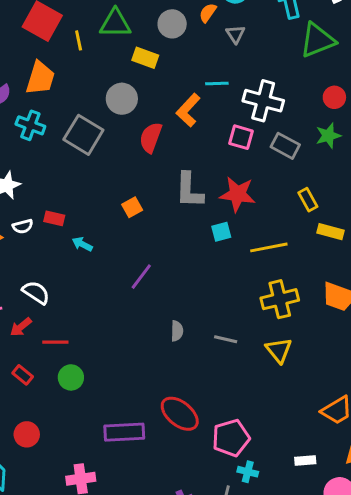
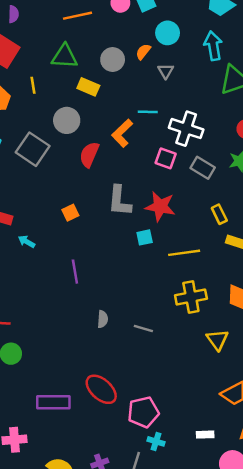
yellow line: (79, 40) -> (33, 85), moved
purple line: (141, 277) -> (75, 272), turned -50
yellow triangle: (279, 350) -> (217, 340), moved

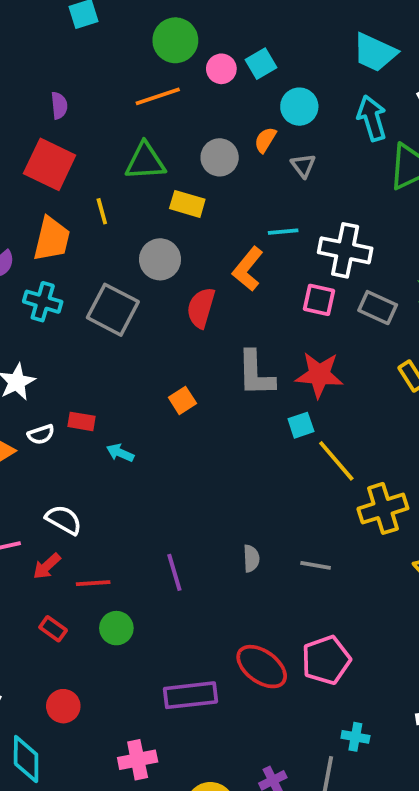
yellow line: (184, 253) -> (336, 461), moved, turned 64
purple line: (75, 272) -> (174, 572), moved
pink pentagon: (143, 412) -> (326, 660), moved

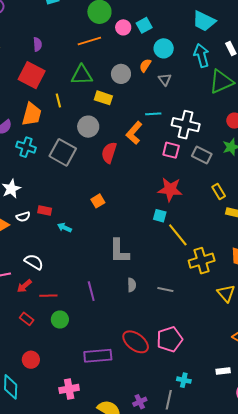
gray L-shape: (256, 374) -> (119, 251), moved
cyan square: (301, 425) -> (160, 216), turned 32

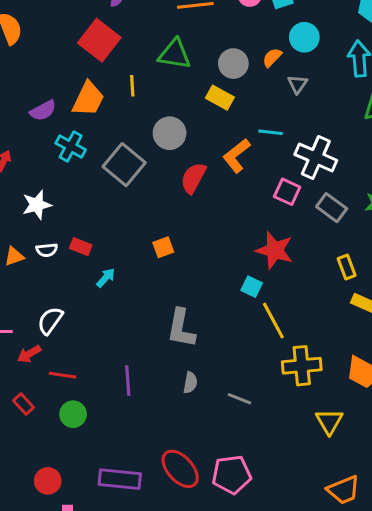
yellow rectangle: (103, 98) -> (220, 98), moved
cyan arrow: (64, 228) -> (106, 278), turned 96
white semicircle: (34, 262) -> (50, 321), turned -96
red circle: (31, 360) -> (48, 481), moved

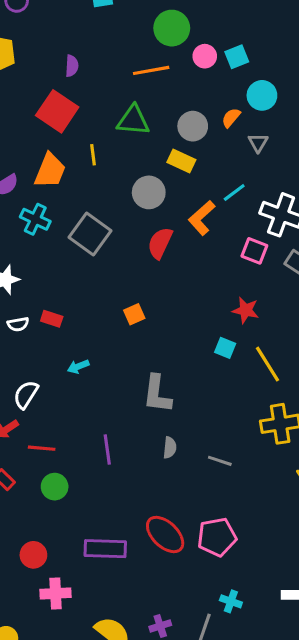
cyan line: (270, 132) -> (234, 193), turned -40
gray circle: (170, 133) -> (149, 192), moved
red star: (275, 250) -> (246, 310), size x0.7
cyan arrow: (106, 278) -> (78, 367), moved, turned -150
yellow line: (273, 321) -> (267, 364), moved

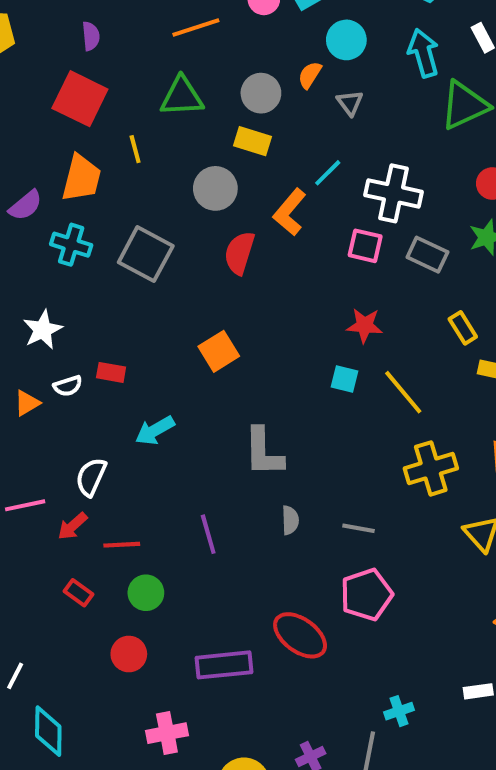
orange square: (134, 314) -> (219, 351), size x1.4
cyan arrow: (78, 367) -> (155, 430), size x1.4
pink pentagon: (217, 537) -> (367, 595), moved
red circle: (33, 555) -> (129, 654), moved
cyan cross: (231, 601) -> (399, 711), turned -30

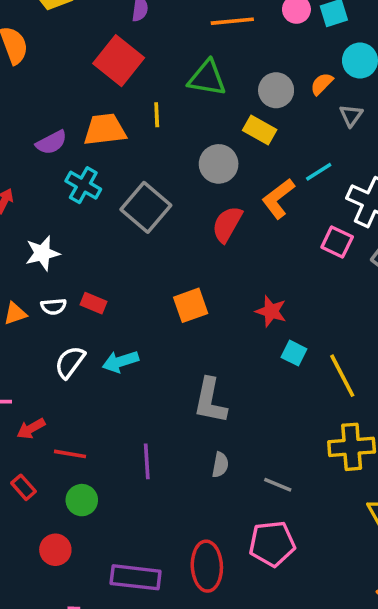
orange trapezoid: (81, 178) -> (105, 130), turned -123
red star: (365, 325) -> (271, 311), moved
white semicircle: (91, 477) -> (70, 362), moved
red ellipse: (300, 635) -> (207, 566), turned 39

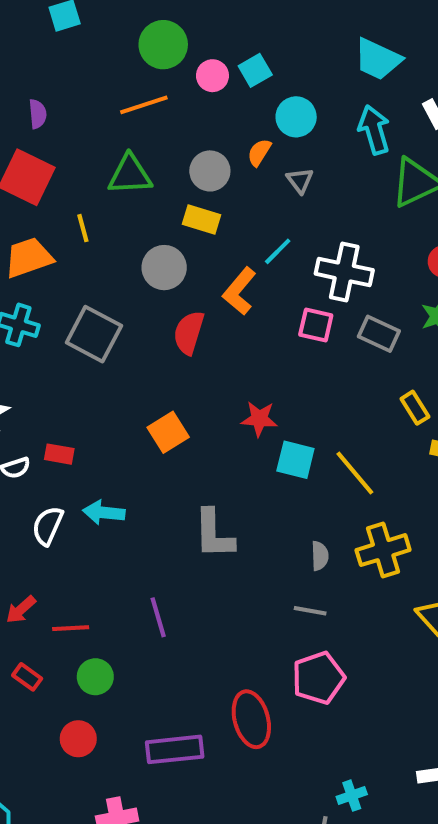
cyan square: (294, 353) -> (295, 460), size x1.4
cyan arrow: (120, 362) -> (104, 513), turned 36
gray semicircle: (220, 465) -> (320, 556), moved

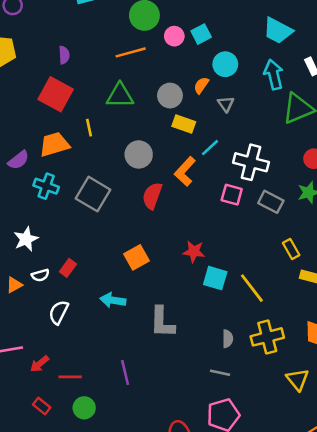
yellow rectangle: (201, 220) -> (184, 124), moved
red rectangle: (59, 454) -> (68, 268), turned -66
cyan arrow: (104, 513) -> (113, 300), moved

